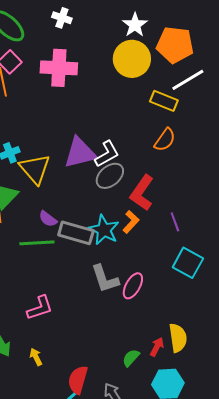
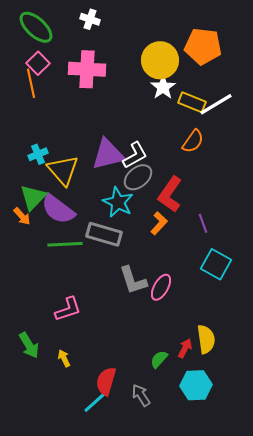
white star: (135, 25) -> (163, 87), moved
white line: (188, 80) -> (216, 104), moved
purple semicircle: (48, 219) -> (58, 209), moved, size x1.8
cyan star: (104, 230) -> (118, 202), moved

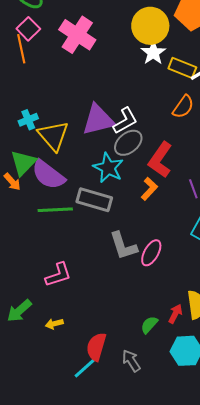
pink cross: (87, 69) -> (77, 35), turned 30
green arrow: (29, 345) -> (19, 311), turned 80
yellow arrow: (64, 358) -> (54, 324), turned -78

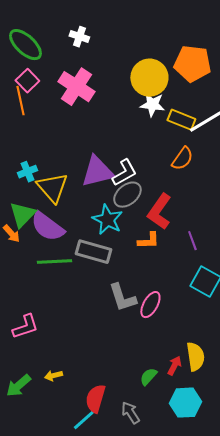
white star: (153, 53) -> (152, 105), turned -30
orange L-shape: (149, 189) -> (148, 241), turned 45
pink L-shape: (58, 275) -> (25, 327), moved
green arrow: (19, 311) -> (18, 386), moved

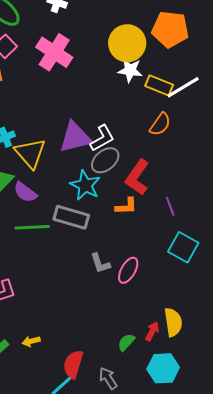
purple semicircle: (47, 227) -> (25, 192), size x0.7
gray L-shape: (122, 298) -> (100, 263), size x0.7

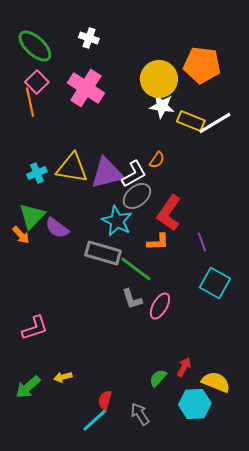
orange semicircle: (160, 124) -> (157, 160), moved, size x0.7
yellow triangle: (30, 153) -> (72, 168), moved, turned -40
green line: (32, 227) -> (136, 269), moved, turned 40
yellow semicircle: (173, 322) -> (216, 382), moved, turned -60
red semicircle: (73, 364) -> (105, 400), size x0.7

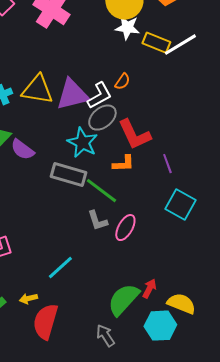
red L-shape: (169, 213) -> (134, 135), turned -60
green semicircle: (158, 378) -> (123, 300), size x1.8
red semicircle: (105, 400) -> (45, 322), moved, size x1.8
cyan line: (95, 420) -> (60, 268), moved

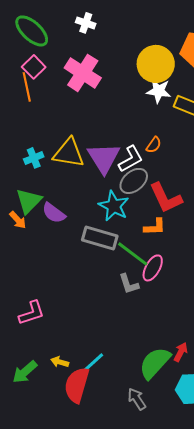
purple triangle: (72, 95) -> (104, 158), turned -48
pink ellipse: (125, 228) -> (153, 268), moved
cyan line: (60, 268) -> (92, 364), moved
yellow arrow: (28, 299) -> (60, 362), turned 30

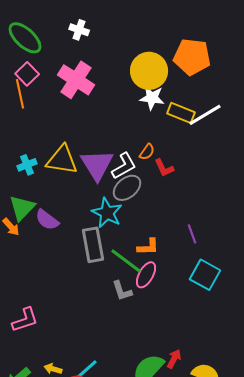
red L-shape: (166, 198) -> (164, 168), moved, size x0.6
orange L-shape: (155, 227) -> (148, 247), moved
gray rectangle: (100, 238) -> (93, 245), turned 64

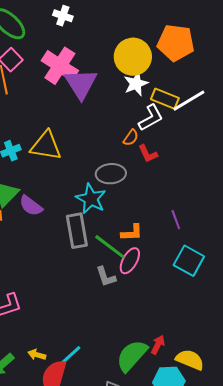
white star: (152, 98) -> (136, 84), turned -30
purple triangle: (97, 165) -> (81, 84), moved
white L-shape: (124, 166) -> (151, 118), moved
gray ellipse: (127, 188) -> (111, 174), turned 36

